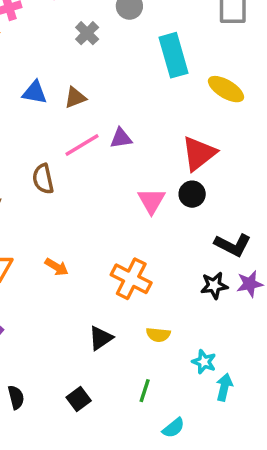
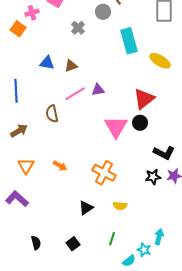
pink triangle: (151, 201) -> (116, 127), size x1.4
cyan star: (204, 362) -> (144, 250), moved

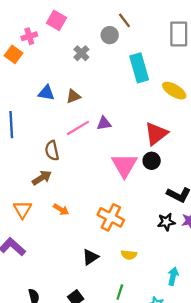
brown arrow: (19, 131) -> (42, 178), moved
cyan arrow: (159, 237) -> (173, 276), moved

